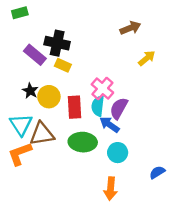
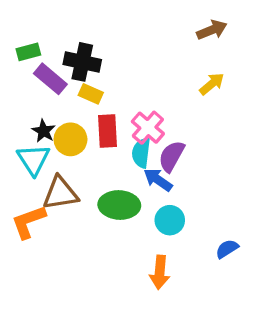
green rectangle: (20, 13) -> (28, 52), moved
brown arrow: (130, 28) -> (212, 30), moved
red rectangle: (75, 107) -> (108, 131), moved
cyan triangle: (21, 125) -> (33, 160), moved

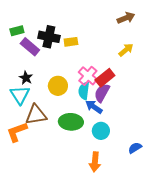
yellow rectangle: (91, 94) -> (71, 42), moved, turned -32
red rectangle: (108, 131) -> (105, 78), moved, turned 54
yellow circle: (70, 139) -> (58, 86), moved

